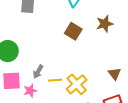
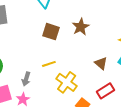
brown star: (105, 24) -> (81, 27), moved
yellow line: (55, 80) -> (49, 64), moved

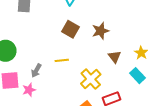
brown triangle: (101, 63) -> (115, 57), moved
yellow cross: (67, 82) -> (91, 79), moved

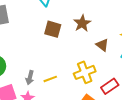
yellow line: (62, 60) -> (50, 79), moved
yellow cross: (91, 79) -> (85, 72), turned 35

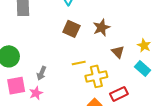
yellow line: (50, 79) -> (79, 63), moved

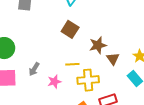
brown star: (101, 28) -> (98, 45), moved
pink star: (36, 93) -> (54, 82), moved

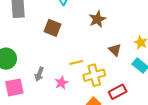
brown square: (70, 29) -> (53, 28), moved
brown star: (98, 45) -> (97, 19), moved

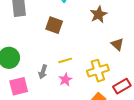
yellow line: (76, 63) -> (65, 60), moved

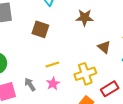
brown star: (99, 14) -> (85, 18), turned 30
gray arrow: (43, 72) -> (30, 84), moved, turned 128

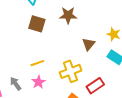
brown square: (40, 29) -> (37, 24), moved
brown triangle: (104, 47) -> (89, 44), turned 32

